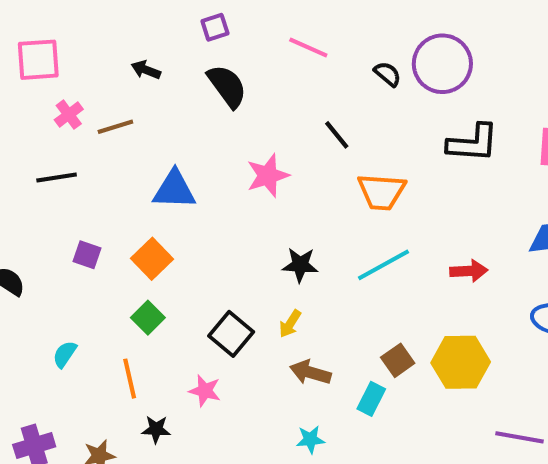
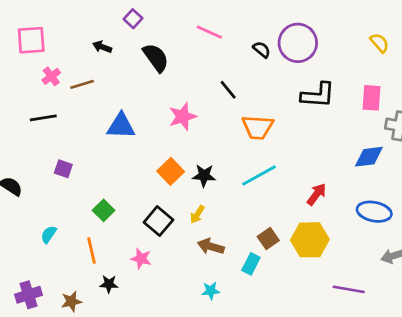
purple square: (215, 27) -> (133, 19), moved, turned -30
orange square: (152, 259) -> (171, 171), moved
red arrow: (469, 271) -> (317, 194), moved, turned -50

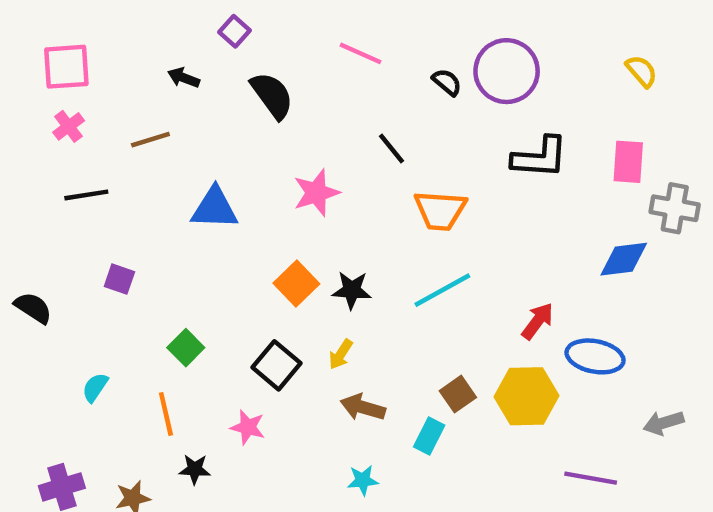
pink cross: (51, 76) -> (69, 126), moved
blue ellipse: (374, 212) -> (595, 356), moved

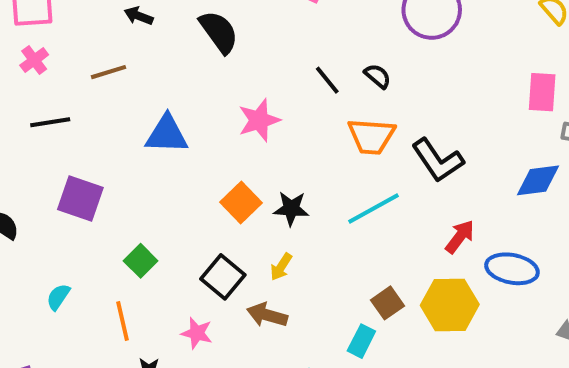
black semicircle: (447, 82) -> (377, 76), moved
black L-shape: (540, 157) -> (438, 160), moved, turned 52
purple square: (119, 279) -> (80, 199), size x1.6
brown arrow: (363, 407) -> (267, 315), moved

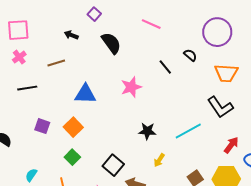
black semicircle: (377, 76) -> (190, 55), moved
orange trapezoid: (371, 136) -> (226, 73), moved
purple square: (80, 199) -> (42, 126), size x0.7
orange square: (241, 203) -> (73, 127), moved
yellow arrow: (281, 267) -> (159, 160), moved

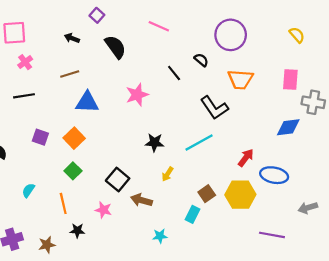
pink cross: (19, 57) -> (25, 62), moved
brown line: (56, 63) -> (70, 74), moved
black L-shape: (220, 107) -> (214, 108), moved

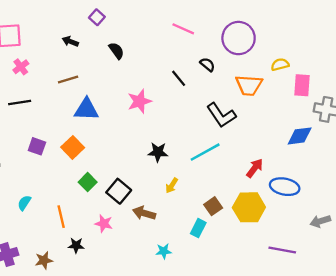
pink line: (159, 26) -> (183, 29), moved
yellow semicircle: (297, 35) -> (280, 65), moved, turned -63
black semicircle: (115, 47) -> (116, 51), size x0.7
green square: (73, 171) -> (88, 182), moved

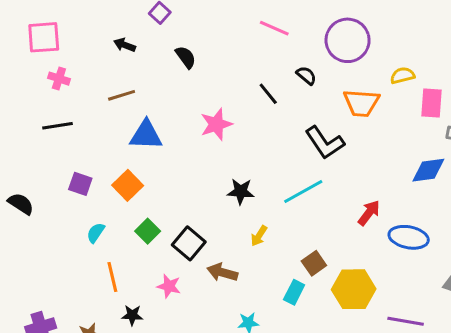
pink cross: (21, 67) -> (59, 79), turned -35
cyan semicircle: (24, 203) -> (96, 233), moved
yellow hexagon: (249, 207) -> (354, 289), moved

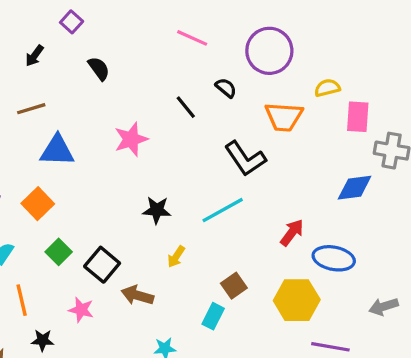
black arrow: (125, 45) -> (35, 56), turned -75
yellow hexagon: (354, 289) -> (297, 300), moved

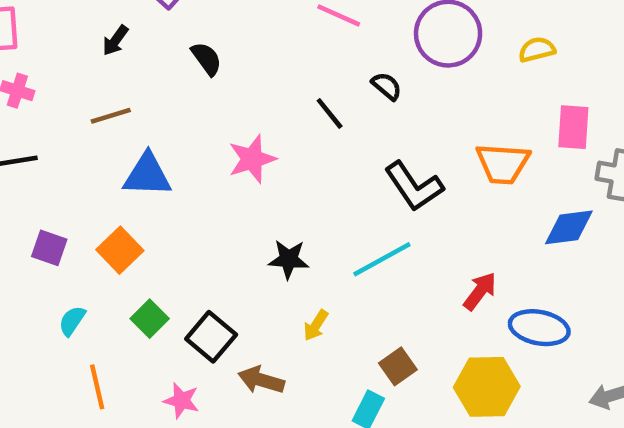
yellow semicircle: (327, 88) -> (537, 50), moved
orange trapezoid: (284, 117) -> (503, 164), moved

